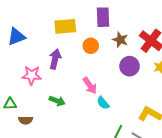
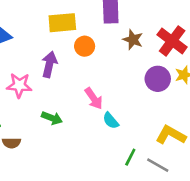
orange circle: (91, 46) -> (85, 46), moved
purple circle: (130, 66) -> (158, 79), moved

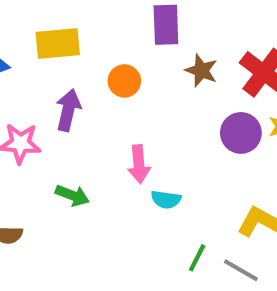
yellow rectangle: (62, 23) -> (58, 43), moved
pink arrow: (94, 98) -> (139, 164), turned 30
cyan semicircle: (111, 121) -> (166, 200), turned -42

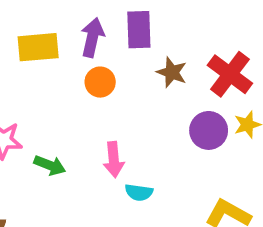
purple arrow: (68, 110) -> (92, 37), moved
green arrow: (72, 195) -> (50, 165), moved

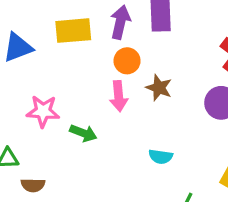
brown star: (172, 72) -> (159, 88), moved
pink arrow: (114, 160) -> (119, 96), moved

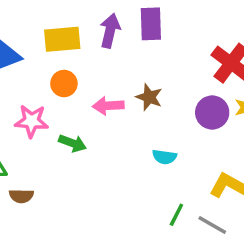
orange circle: (127, 61) -> (64, 84), moved
pink arrow: (119, 96) -> (108, 106), turned 92
cyan semicircle: (161, 157) -> (164, 157), moved

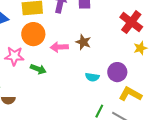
orange circle: (64, 84) -> (33, 34), size x1.5
purple circle: (212, 112) -> (117, 72), moved

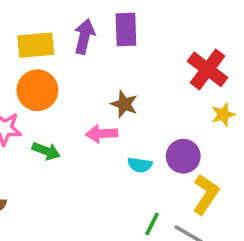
pink arrow: (59, 47) -> (102, 134), moved
yellow L-shape: (130, 94) -> (206, 194), turned 95

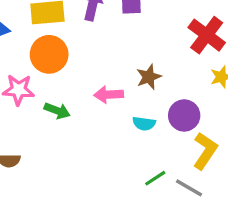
brown star: (124, 104) -> (149, 77), moved, turned 30
green line: (152, 224) -> (155, 178), turned 30

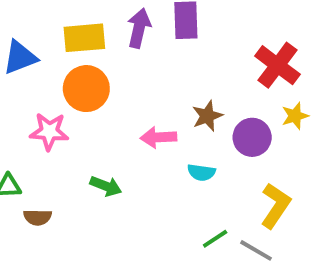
green arrow: (57, 111) -> (106, 186), moved
purple circle: (184, 115) -> (252, 137), moved

